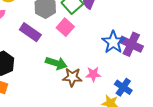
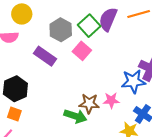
blue star: (113, 42) -> (133, 81), moved, turned 30
green arrow: (56, 63) -> (75, 116), moved

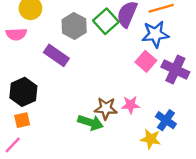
pink square: (82, 51) -> (146, 61), moved
blue star: (133, 81) -> (155, 34), moved
orange square: (14, 114) -> (22, 120), turned -32

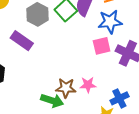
pink square: (146, 61) -> (102, 46), turned 36
blue cross: (166, 120) -> (119, 98), turned 30

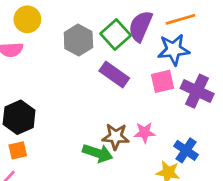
purple rectangle: (22, 41) -> (114, 74), moved
blue cross: (119, 98) -> (186, 150), turned -30

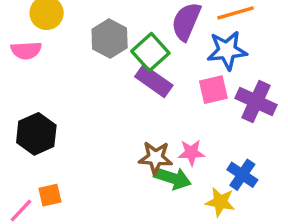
green square: (116, 34) -> (150, 52), moved
orange square: (18, 150) -> (50, 195), moved
green arrow: (98, 153) -> (173, 178), moved

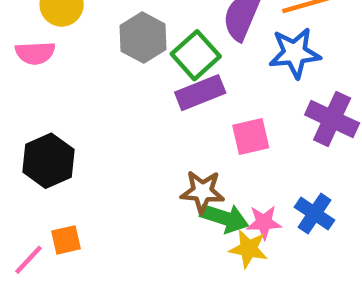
purple rectangle: (154, 81) -> (200, 93), turned -57
pink square: (213, 90) -> (251, 137), moved
pink star: (191, 153) -> (264, 222), moved
yellow star: (220, 202) -> (249, 249), moved

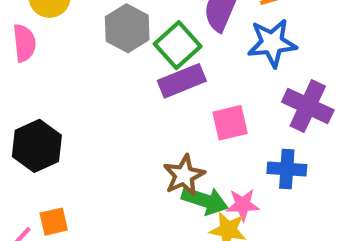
pink semicircle: (35, 53) -> (24, 43), turned -93
brown star: (202, 192) -> (184, 175), turned -30
blue cross: (314, 214) -> (287, 169), moved, turned -30

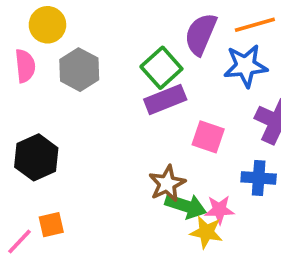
gray hexagon: (127, 28) -> (79, 70), moved
pink square: (230, 123) -> (208, 137), turned 32

